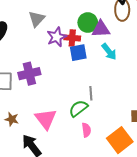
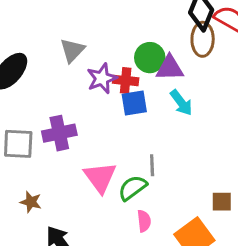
pink triangle: (46, 119) -> (100, 177), moved

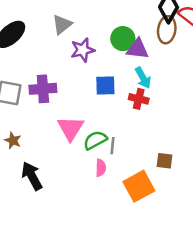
red cross: (126, 81) -> (139, 99), moved
blue square: (134, 103) -> (105, 86), moved
gray line: (152, 165) -> (113, 146), moved

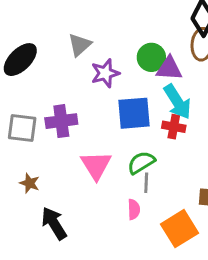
cyan arrow: (143, 78) -> (177, 102), size x1.4
blue square: (105, 86) -> (134, 113), size x1.4
green semicircle: (95, 140) -> (141, 163), moved

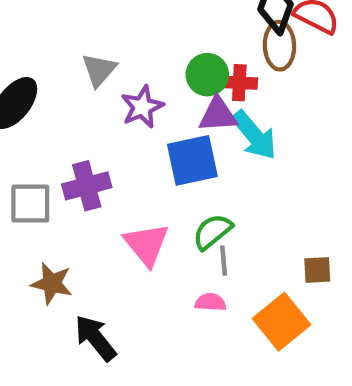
purple triangle: (169, 68) -> (218, 115), moved
red cross: (174, 127) -> (239, 83), moved
brown star: (30, 183) -> (52, 283), size x1.4
pink semicircle: (134, 209) -> (210, 302), turned -78

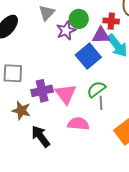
green circle: (207, 75) -> (79, 19), moved
blue square: (192, 160) -> (88, 56), turned -30
purple cross: (87, 186) -> (42, 91), moved
pink semicircle: (210, 302) -> (78, 124), moved, size x1.5

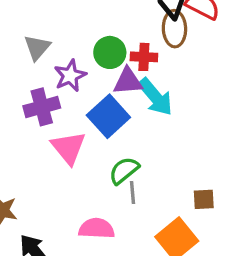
green circle: (79, 19) -> (110, 52), moved
purple cross: (42, 91) -> (42, 107), moved
pink triangle: (66, 94) -> (68, 148), moved

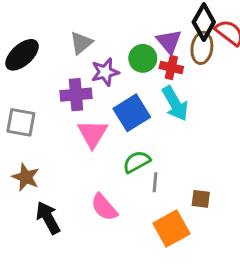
purple triangle: (128, 81) -> (169, 42), moved, turned 44
gray line: (132, 193) -> (155, 182), moved
pink semicircle: (97, 228) -> (104, 207), turned -144

